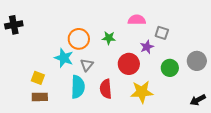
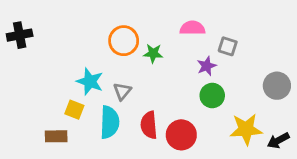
orange circle: (79, 39) -> (124, 41), moved
red circle: (129, 64) -> (181, 135), moved
green circle: (170, 68) -> (212, 96), moved
yellow square: (38, 78) -> (74, 110), moved
yellow star: (142, 92) -> (246, 129), moved

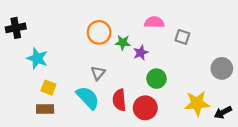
purple star: (207, 66) -> (141, 53), moved
cyan star: (90, 81) -> (37, 58), moved
green circle: (212, 96) -> (157, 79), moved
yellow square: (74, 110) -> (48, 88), moved
cyan semicircle: (110, 122) -> (88, 98), turned -45

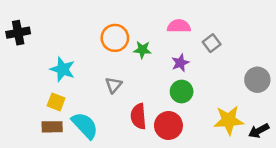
gray square: (182, 37) -> (212, 43), turned 35
purple star: (141, 53) -> (180, 63), moved
cyan star: (37, 58) -> (63, 69), moved
cyan semicircle: (88, 98) -> (85, 125), moved

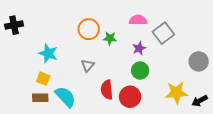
gray square: (212, 43) -> (163, 33), size x1.5

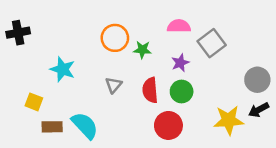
yellow square: (43, 79) -> (34, 102), moved
red semicircle: (107, 90) -> (150, 90), moved
black arrow: (200, 101) -> (259, 110), moved

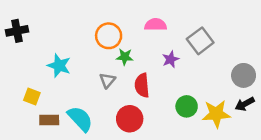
pink semicircle: (179, 26) -> (156, 25), moved
green star: (142, 50) -> (125, 57), moved
green circle: (182, 92) -> (187, 106), moved
red circle: (168, 125) -> (130, 119), moved

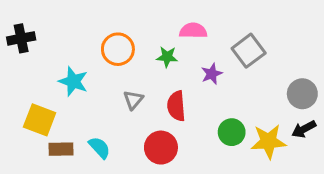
orange circle: (109, 36) -> (118, 49), moved
green star: (125, 57) -> (167, 57), moved
yellow square: (32, 96) -> (40, 120), size x1.5
cyan semicircle: (80, 119) -> (99, 148), size x0.7

